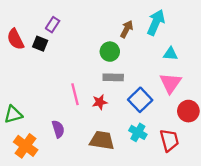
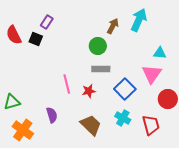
cyan triangle: (170, 54) -> (160, 53), moved
brown trapezoid: (102, 140) -> (91, 125), turned 35

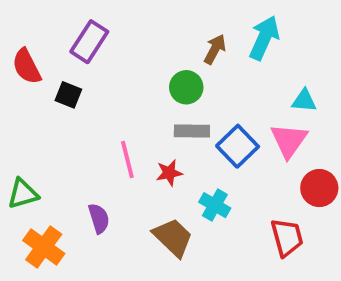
purple rectangle: (47, 22) -> (89, 42), size x1.5
black square: (36, 39) -> (68, 95), moved
blue square: (125, 89) -> (238, 146), moved
cyan cross: (123, 118) -> (215, 205), moved

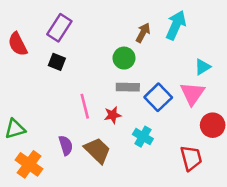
black square: (68, 95) -> (57, 62), moved
cyan triangle: (304, 101) -> (203, 67), turned -36
brown trapezoid: (173, 237) -> (97, 150), moved

